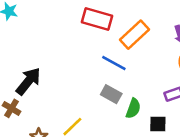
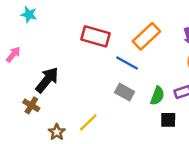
red rectangle: (97, 19) -> (96, 36), moved
green semicircle: (133, 108) -> (157, 96), moved

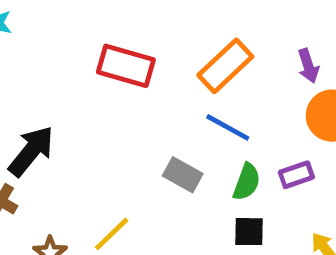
blue line: (127, 63) -> (228, 127), moved
black square: (168, 120) -> (249, 232), moved

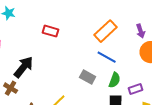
red rectangle: (126, 66) -> (51, 31), moved, size x0.7
purple rectangle: (296, 175) -> (136, 89), moved

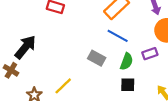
purple rectangle: (136, 89) -> (150, 54), moved

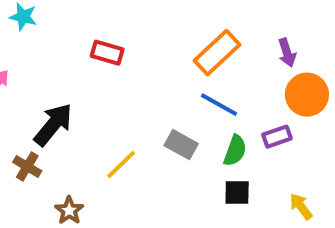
yellow line: (63, 86) -> (121, 165), moved

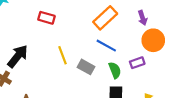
green semicircle: (235, 151) -> (115, 70), turned -42
yellow line: (121, 165) -> (63, 55), moved, turned -66

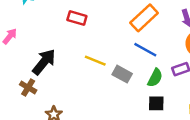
yellow line: (63, 55) -> (95, 61), turned -48
green semicircle: (115, 70) -> (155, 78), turned 49

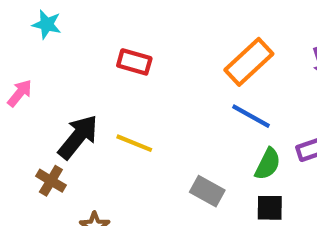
yellow line: (95, 61) -> (134, 143), moved
gray rectangle: (122, 74) -> (207, 191), moved

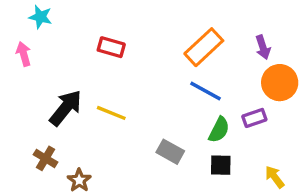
pink arrow: (20, 93) -> (24, 54), moved, turned -55
brown cross: (51, 181) -> (45, 158), moved

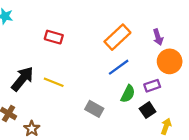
blue line: (206, 91) -> (119, 67), turned -65
black square: (221, 165) -> (148, 110), moved, turned -35
yellow arrow: (275, 177) -> (166, 126), turned 56

